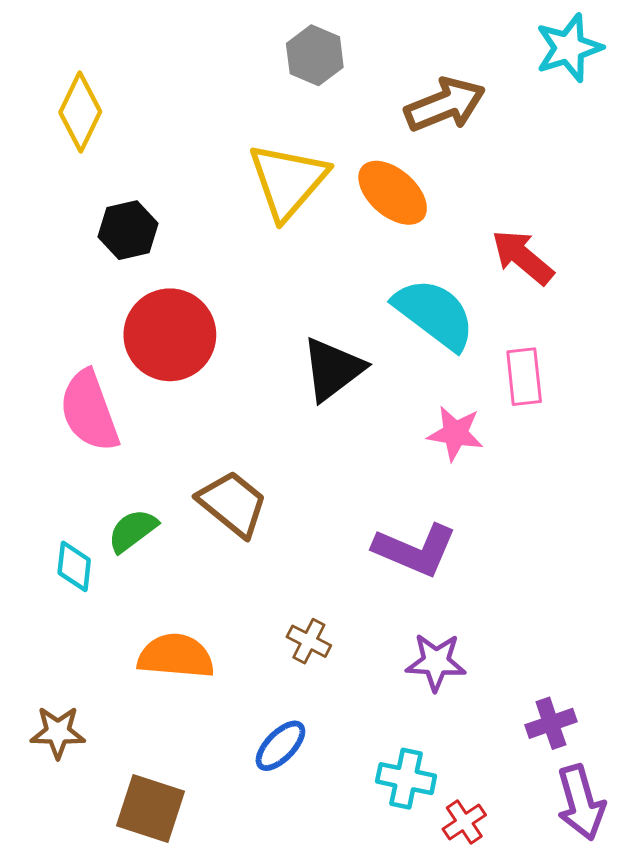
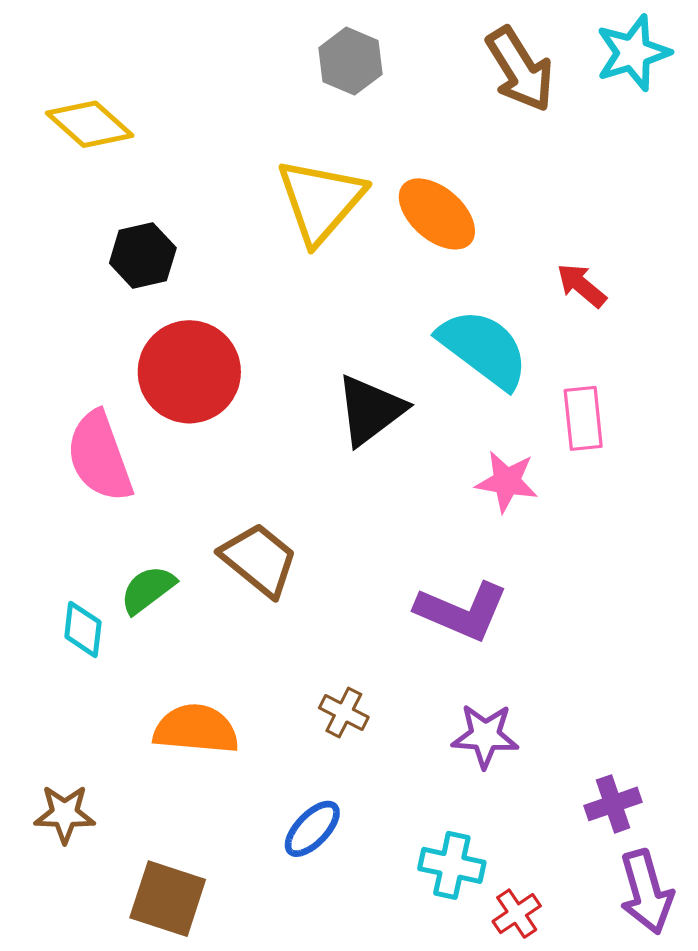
brown arrow: (445, 105) -> (520, 69), moved, turned 80
yellow diamond: (80, 112) -> (90, 124), turned -74
red arrow: (523, 257) -> (581, 285), size x0.7

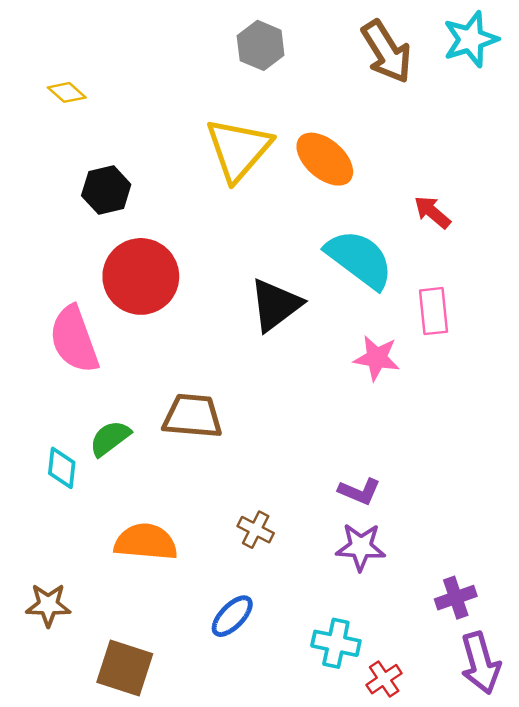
yellow diamond: (90, 124) -> (67, 92), size x0.6
brown trapezoid: (259, 560) -> (193, 416), turned -34
purple L-shape: (462, 611) -> (359, 491), moved, size x0.6

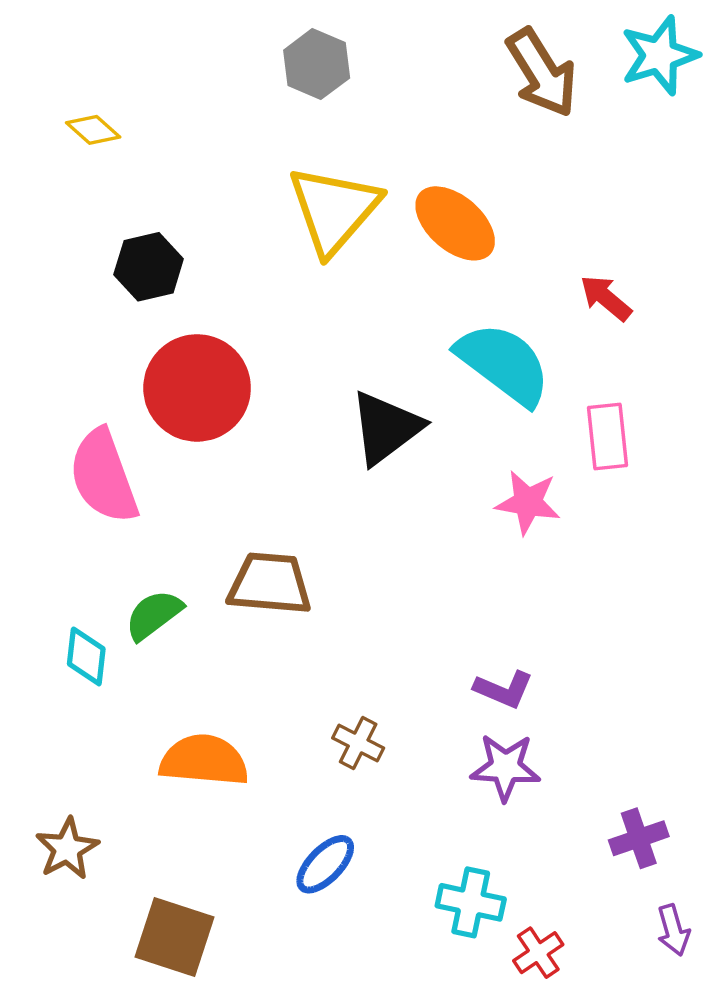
gray hexagon: (261, 45) -> (317, 64), moved
brown star: (48, 605) -> (67, 849), turned -30
purple arrow: (480, 663) -> (673, 930), size x0.6

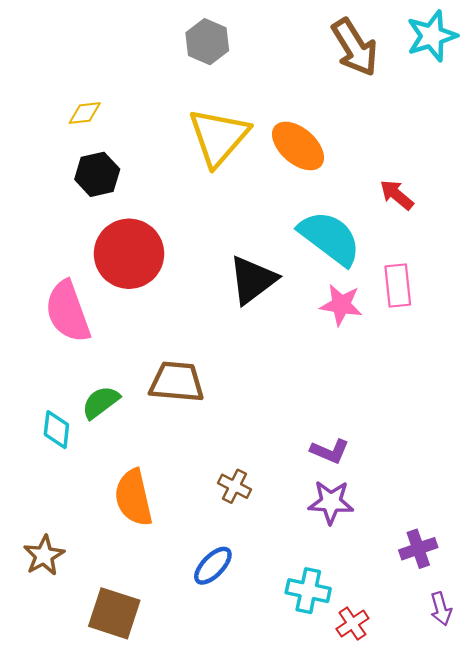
yellow diamond: (93, 130) -> (85, 113), moved, turned -48
pink star: (528, 502) -> (341, 305), moved
orange semicircle: (204, 760) -> (134, 498), turned -108

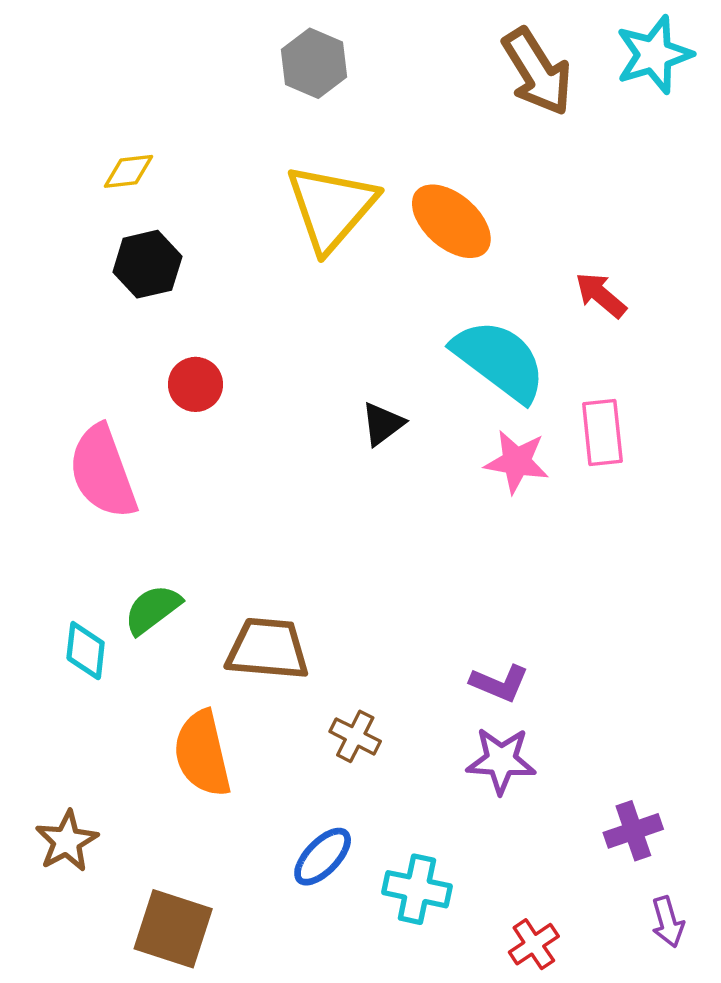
red circle: (129, 254) -> (195, 384), size x0.5
black triangle: (253, 280) -> (383, 424), size x0.6
brown trapezoid: (177, 382) -> (268, 649), moved
cyan cross: (308, 591) -> (417, 889), moved

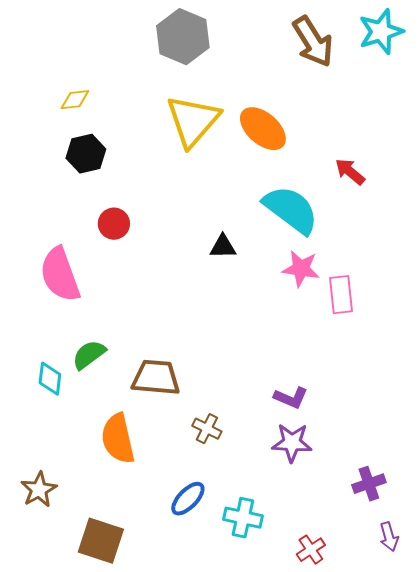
gray hexagon: (314, 63) -> (183, 37), size x1.4
black triangle: (383, 424) -> (223, 247), turned 36
pink rectangle: (602, 432) -> (341, 295), moved

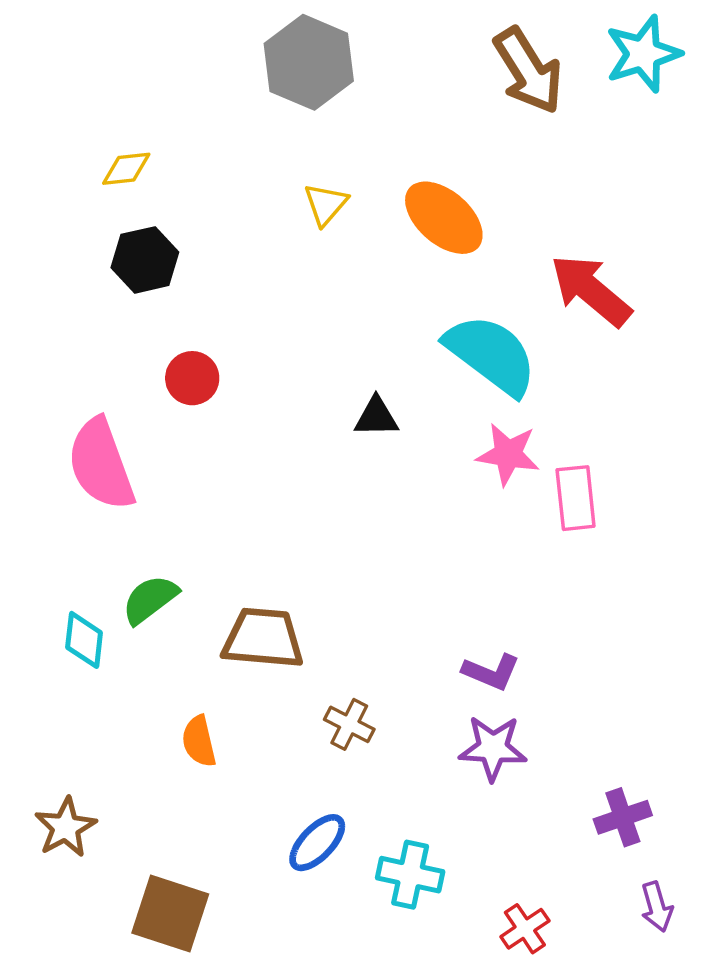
yellow triangle: (193, 121) -> (326, 204), size x0.5
red arrow: (350, 172) -> (591, 290), size x1.6
orange semicircle: (118, 439) -> (199, 741), size x0.6

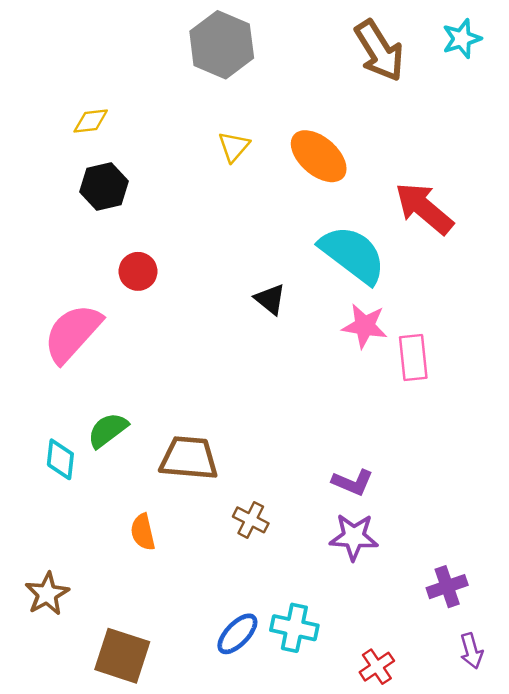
cyan star: (643, 54) -> (462, 39), size x0.7
black triangle: (376, 417) -> (270, 299), turned 40
pink semicircle: (101, 464) -> (73, 333), turned 62
blue ellipse: (317, 843) -> (237, 634), moved

